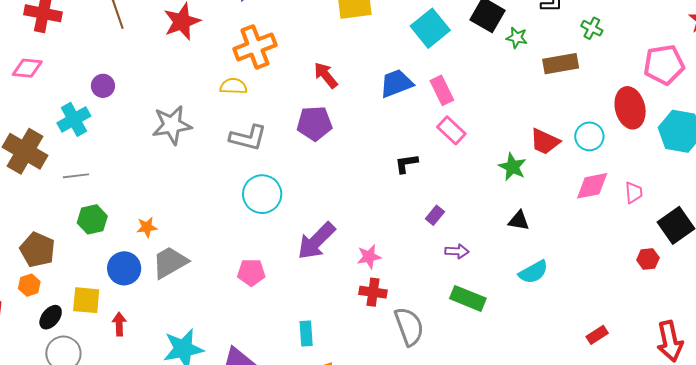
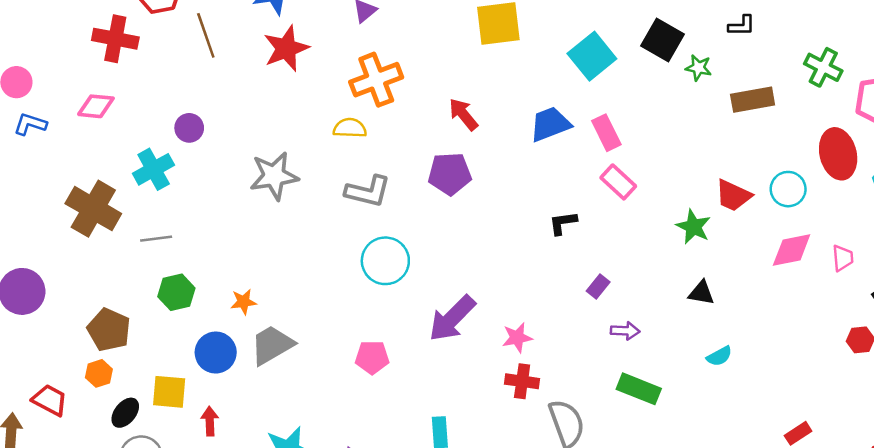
green cross: (592, 28) -> (823, 67), moved, size x1.4
cyan semicircle: (533, 272) -> (719, 356), size x0.7

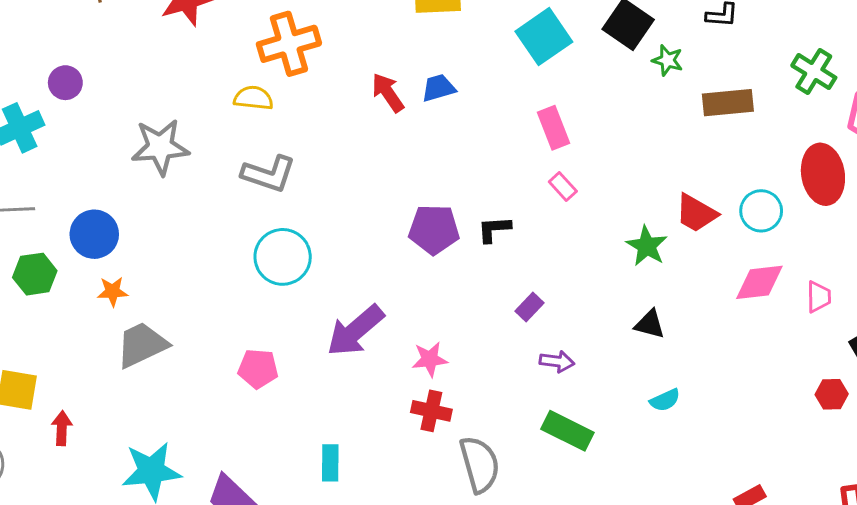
blue trapezoid: (550, 124) -> (438, 88), moved, size x0.7
purple pentagon: (450, 174) -> (434, 229), moved
pink rectangle: (618, 182) -> (563, 186), size x0.7
blue circle: (216, 353) -> (94, 234), moved

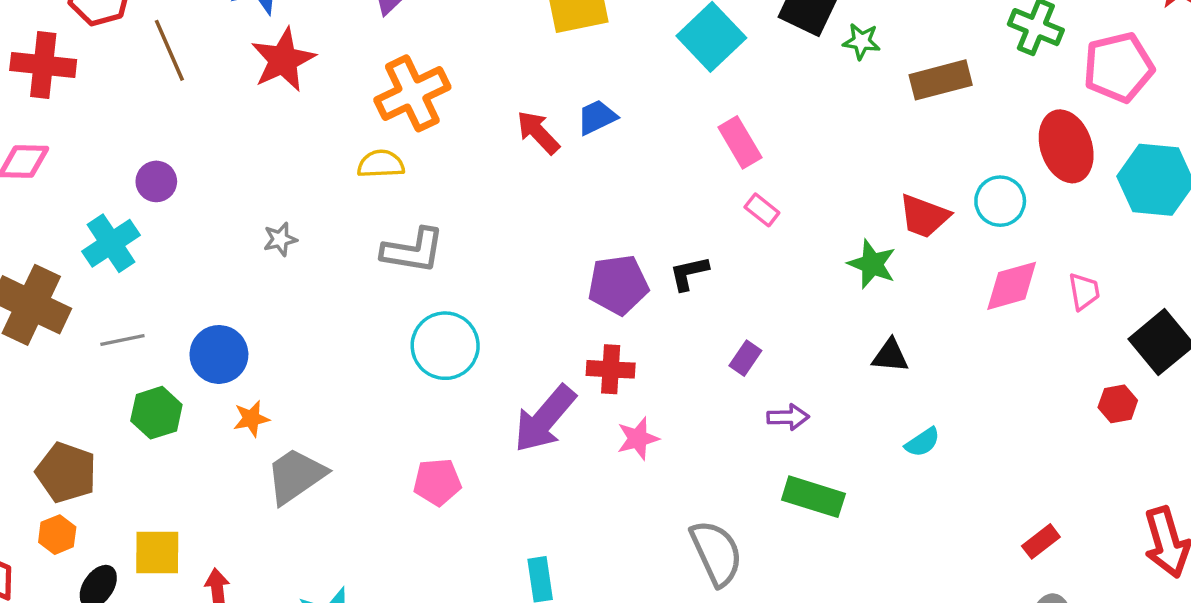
gray star: (160, 147) -> (280, 239), size x0.5
red cross: (431, 411) -> (611, 369), moved

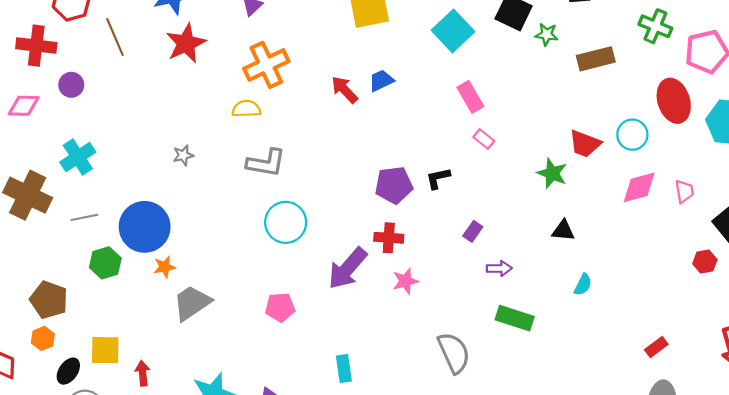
purple circle: (156, 181) -> (71, 85), moved
blue circle: (219, 354) -> (145, 227), size x1.4
cyan semicircle: (923, 442) -> (583, 285), turned -30

